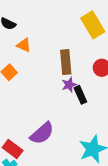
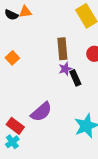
orange triangle: (24, 45) -> (25, 12), moved, turned -32

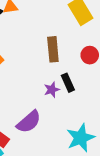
purple star: (65, 69) -> (52, 90), moved

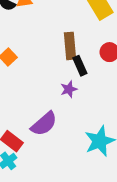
black rectangle: (68, 83) -> (80, 66), moved

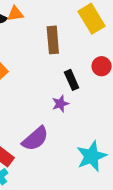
brown rectangle: (70, 46) -> (53, 40), moved

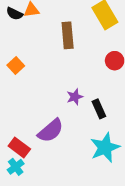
black rectangle: (72, 80) -> (99, 109), moved

